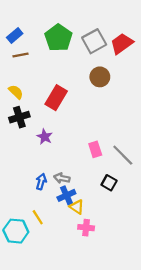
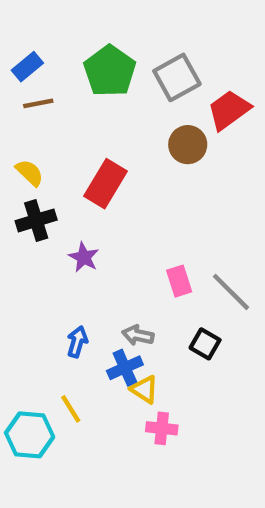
red trapezoid: (122, 44) -> (229, 110), moved
gray arrow: (62, 178) -> (138, 335), moved

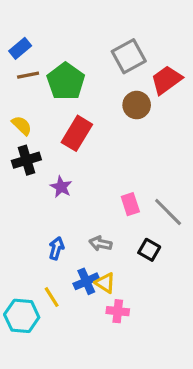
green pentagon: (110, 71) -> (66, 81), moved
blue cross: (125, 368) -> (86, 281), moved

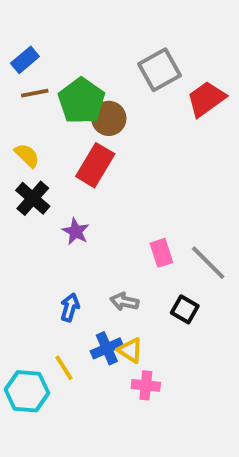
brown circle: (137, 105) -> (109, 118), moved
black cross: (26, 160) -> (33, 198), turned -32

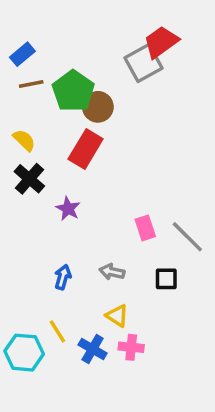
red trapezoid: (206, 99) -> (161, 42), moved
black square: (185, 309) -> (166, 279), turned -30
blue cross: (107, 348) -> (93, 349), moved, turned -36

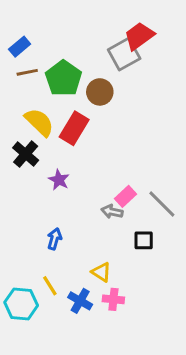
brown circle: (98, 107) -> (100, 92), moved
yellow semicircle: (24, 140) -> (39, 122), moved, size x1.5
pink rectangle: (145, 228) -> (126, 196), turned 65
gray arrow: (112, 272) -> (112, 212), moved

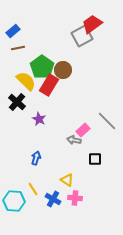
green pentagon: (63, 78) -> (42, 67), moved
brown circle: (100, 92) -> (63, 70), moved
gray line: (162, 204) -> (107, 121), moved

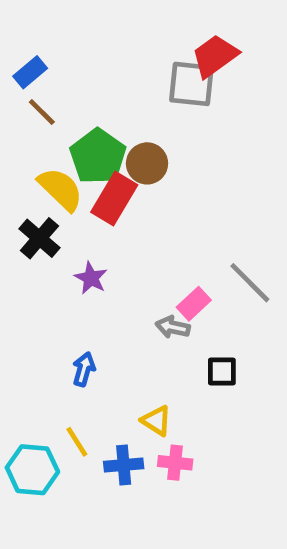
gray square: (82, 36) -> (191, 84), turned 35
brown line: (18, 48) -> (42, 112), turned 56
blue cross: (53, 199) -> (124, 465), turned -35

